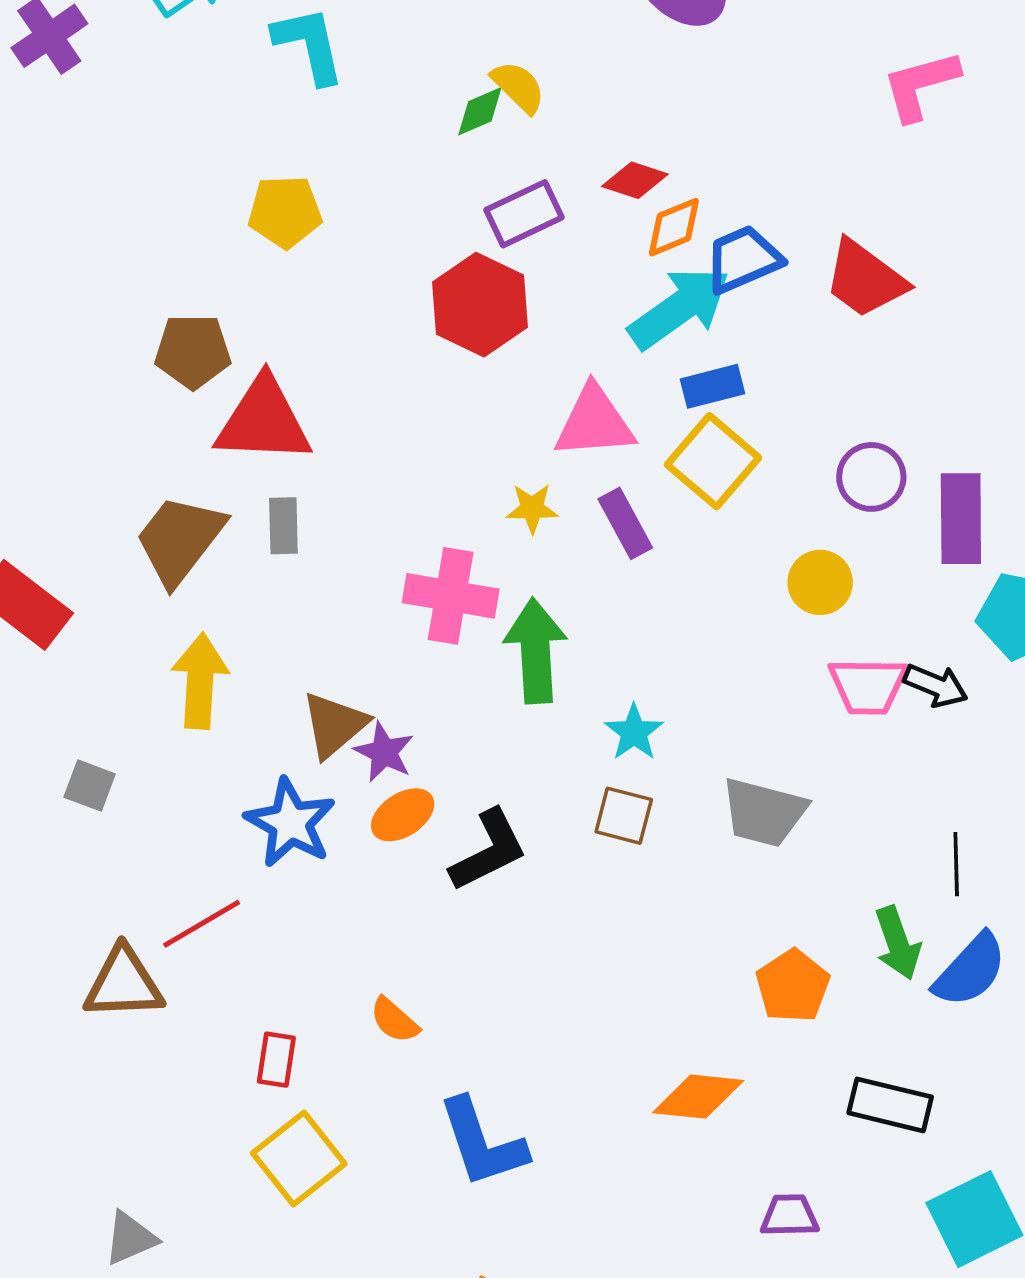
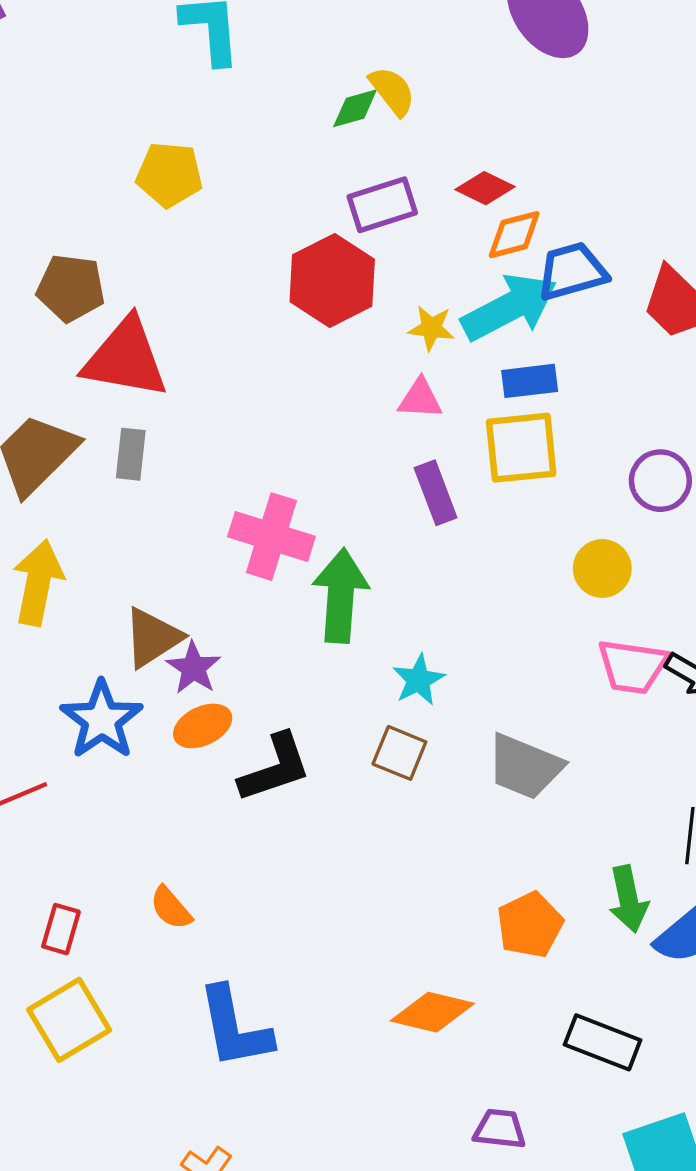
pink triangle: (594, 422) -> (420, 399), size x0.6
yellow square: (713, 461) -> (521, 448), turned 36
yellow star: (532, 508) -> (431, 328), moved

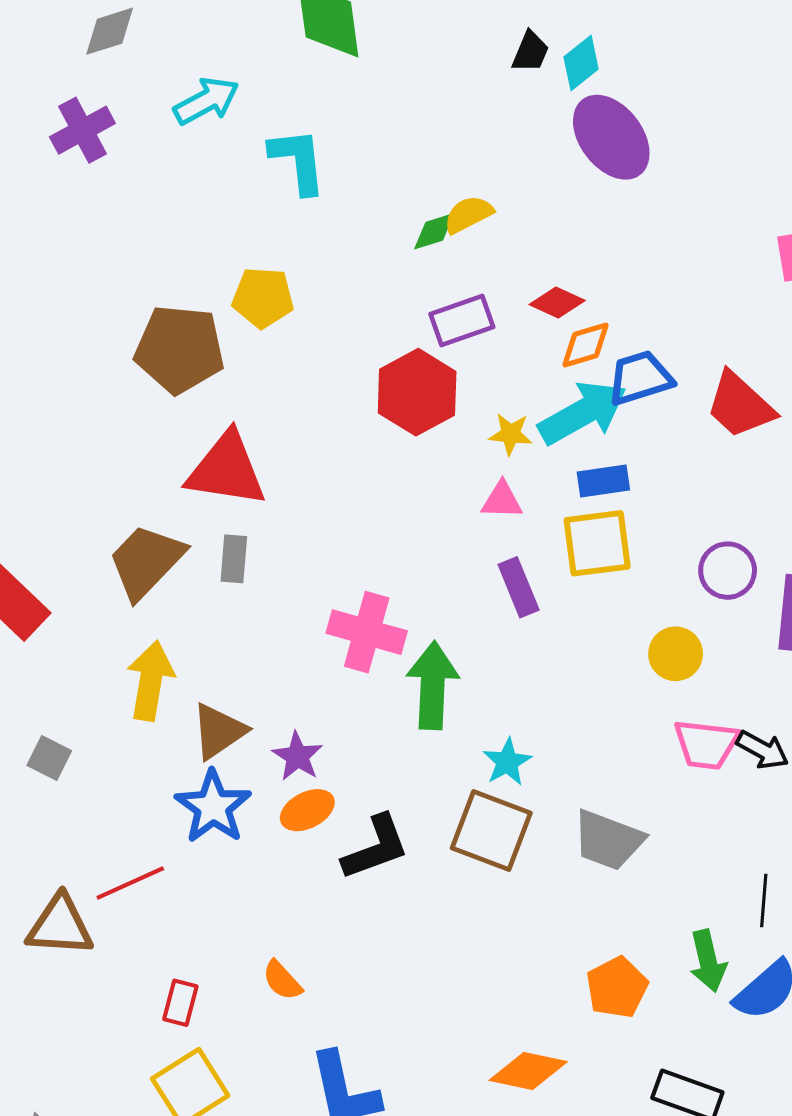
yellow semicircle: (392, 91) -> (468, 214), turned -78
brown pentagon: (71, 288) -> (180, 349), moved, size x1.4
brown triangle: (152, 638) -> (219, 731), moved
brown square: (399, 753) -> (491, 831), size x1.6

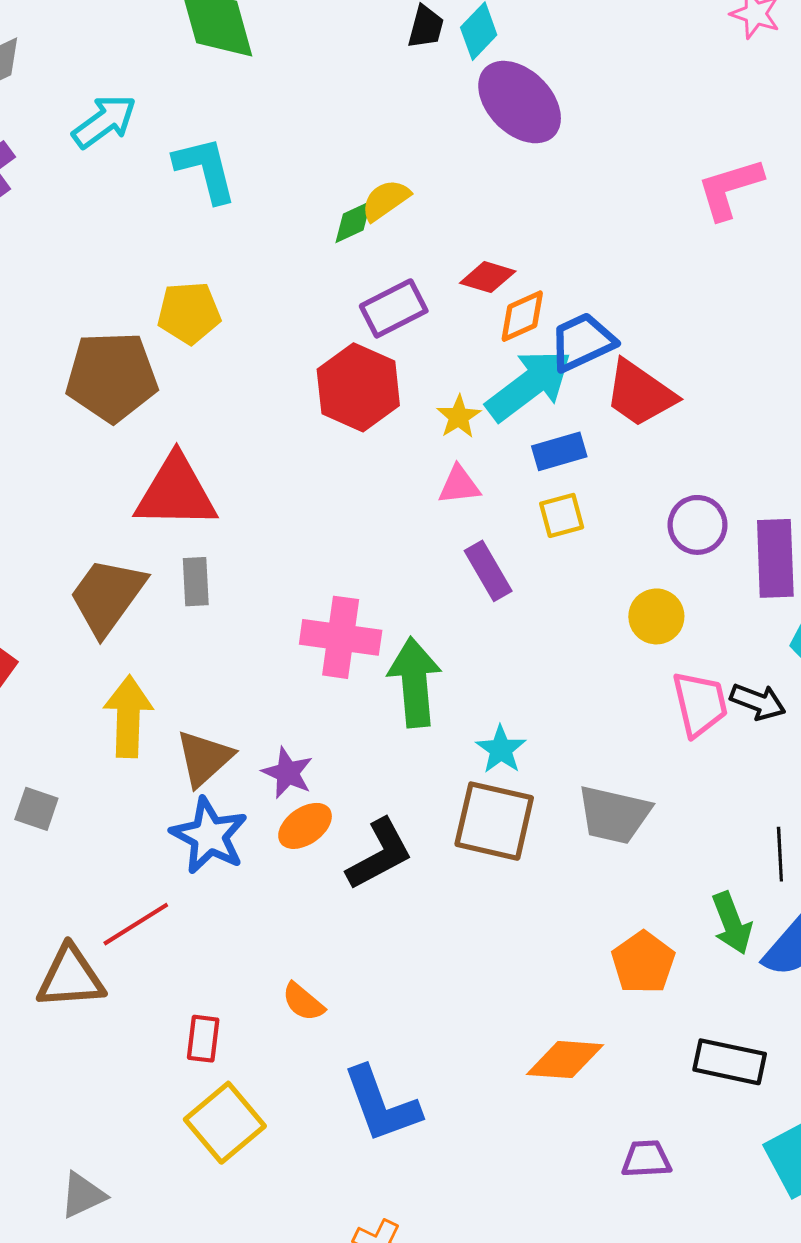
red trapezoid: (740, 405) -> (640, 394), moved
yellow star: (510, 434) -> (459, 417), turned -30
yellow square: (597, 543) -> (562, 515), size x0.6
pink trapezoid: (706, 744) -> (700, 704), turned -102

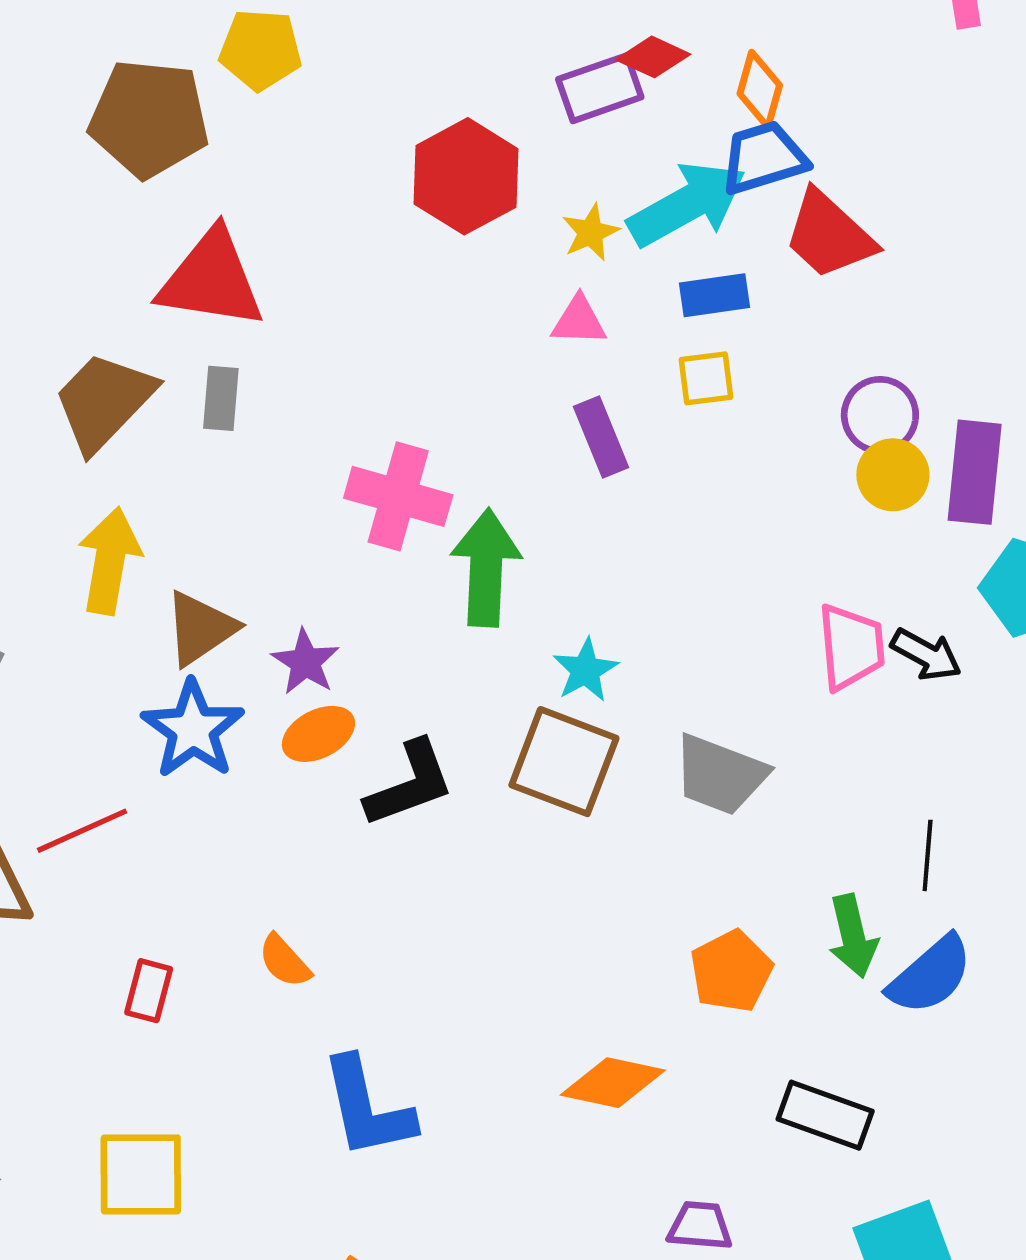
purple rectangle: (394, 308) -> (600, 88), moved
orange diamond: (522, 316) -> (760, 90), moved, turned -58
yellow circle: (656, 616) -> (893, 475), moved
yellow square: (225, 1123) -> (141, 1174), moved, turned 32

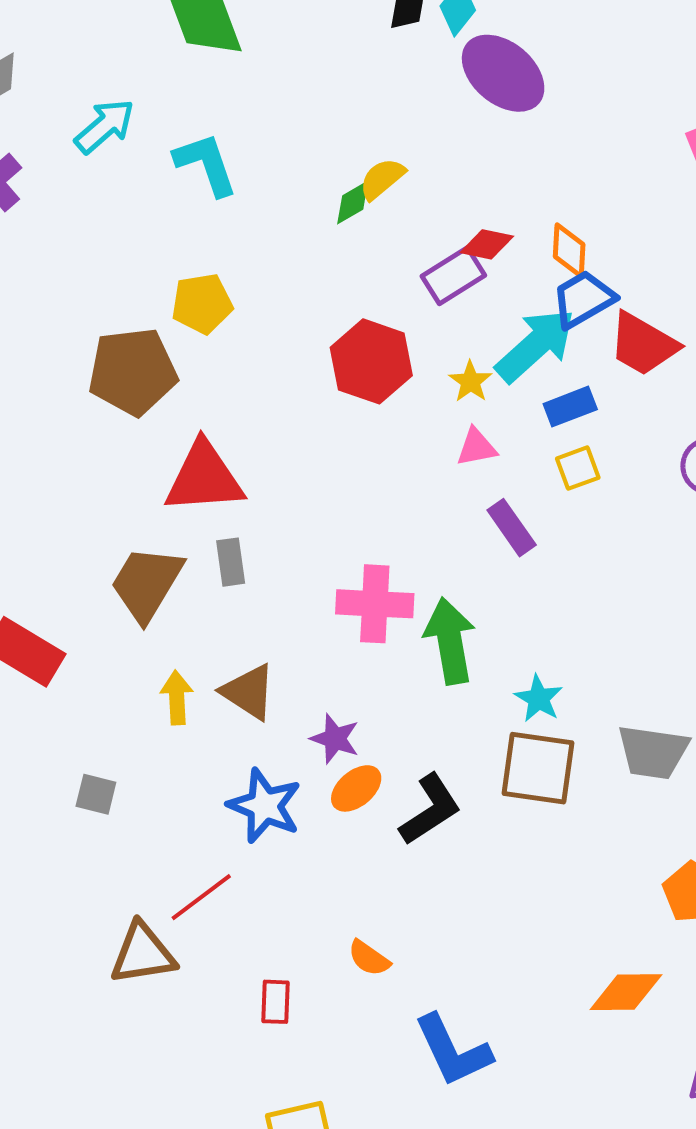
yellow arrow: (109, 561) -> (177, 698), size x0.7
brown triangle: (200, 628) -> (249, 692), moved, turned -40

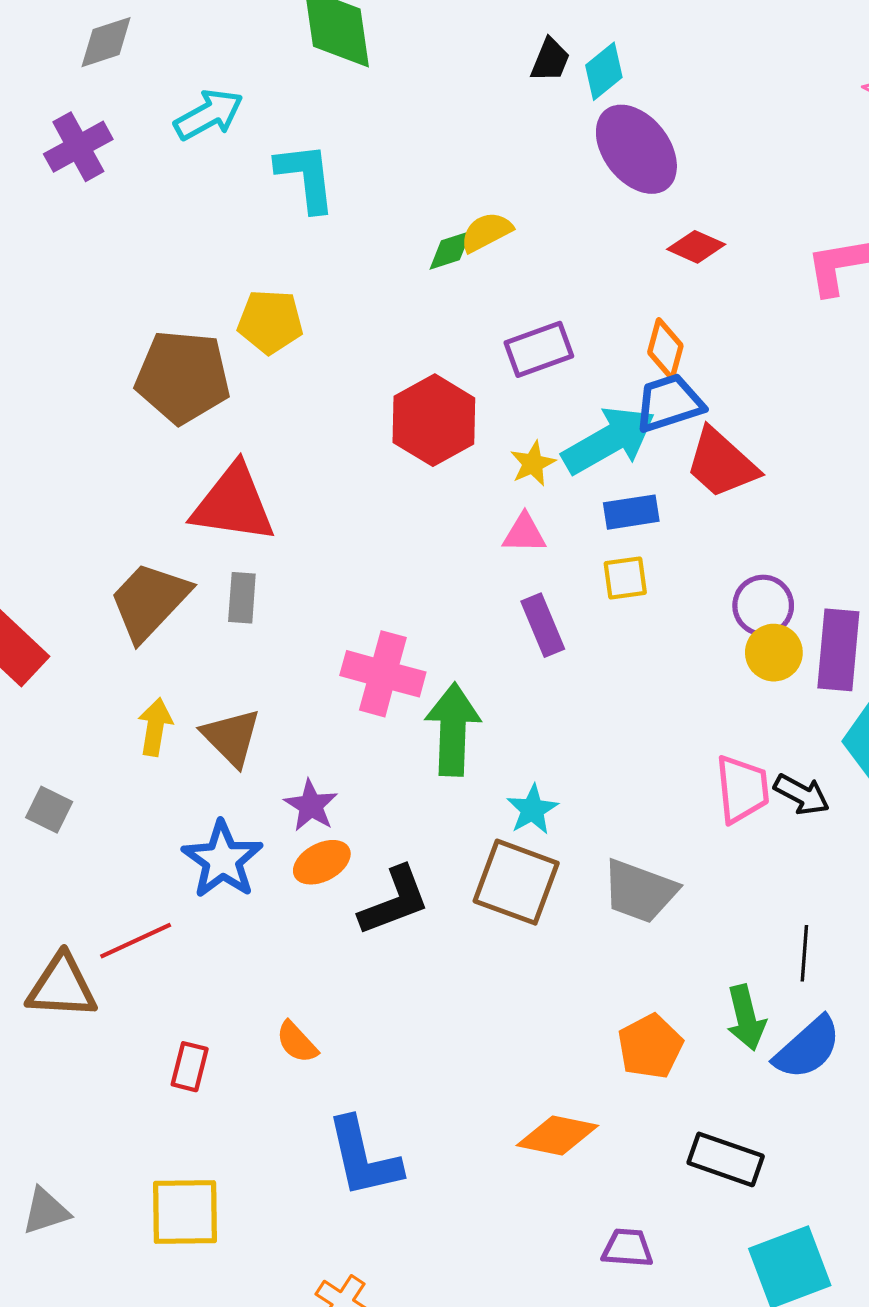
red diamond: (487, 244) -> (696, 247), moved

